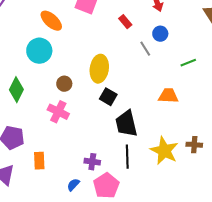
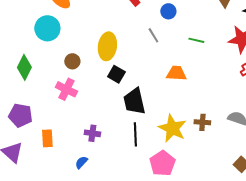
gray line: (145, 49) -> (153, 35), moved
green line: (188, 63) -> (196, 40), turned 35
purple cross: (92, 162) -> (92, 133), moved
pink pentagon: (106, 186) -> (162, 163), moved

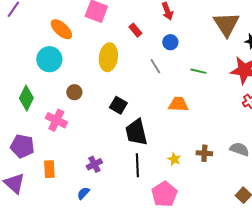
yellow ellipse: (107, 46) -> (108, 57), moved
pink cross: (66, 89) -> (56, 120), moved
yellow star: (172, 128) -> (174, 159), size x0.5
purple cross: (92, 133) -> (94, 164), turned -35

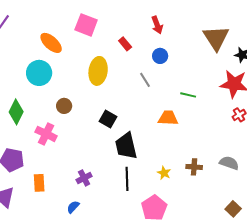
green line: (198, 71) -> (188, 95), moved

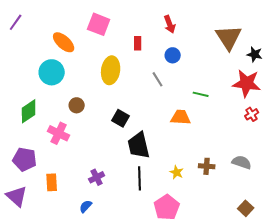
red rectangle: (125, 44) -> (138, 43), turned 40
green diamond: (16, 112) -> (29, 111), turned 30

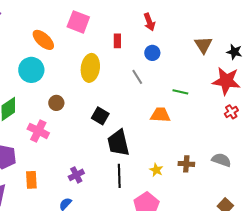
brown triangle: (229, 37) -> (203, 45), moved, size x0.7

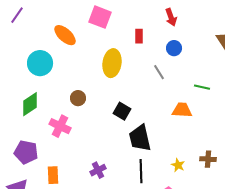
cyan circle: (31, 70) -> (40, 63), moved

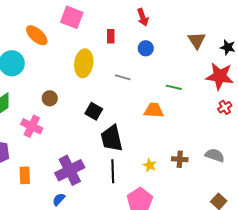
gray line: (159, 72) -> (123, 77), moved, turned -42
purple cross: (98, 170) -> (70, 170), size x1.8

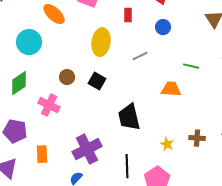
gray line: (123, 77) -> (140, 56), turned -42
black square: (94, 111) -> (97, 81), moved
black line: (113, 171) -> (127, 166), moved

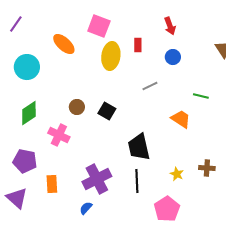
cyan circle: (29, 42) -> (27, 67), moved
yellow ellipse: (101, 42) -> (111, 56), moved
orange trapezoid: (171, 89) -> (181, 119), turned 30
black line: (127, 166) -> (137, 181), moved

